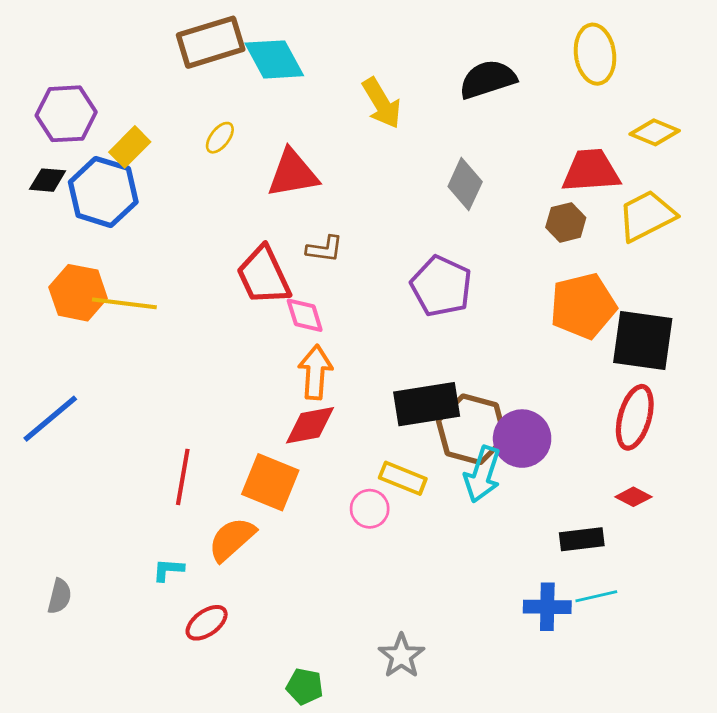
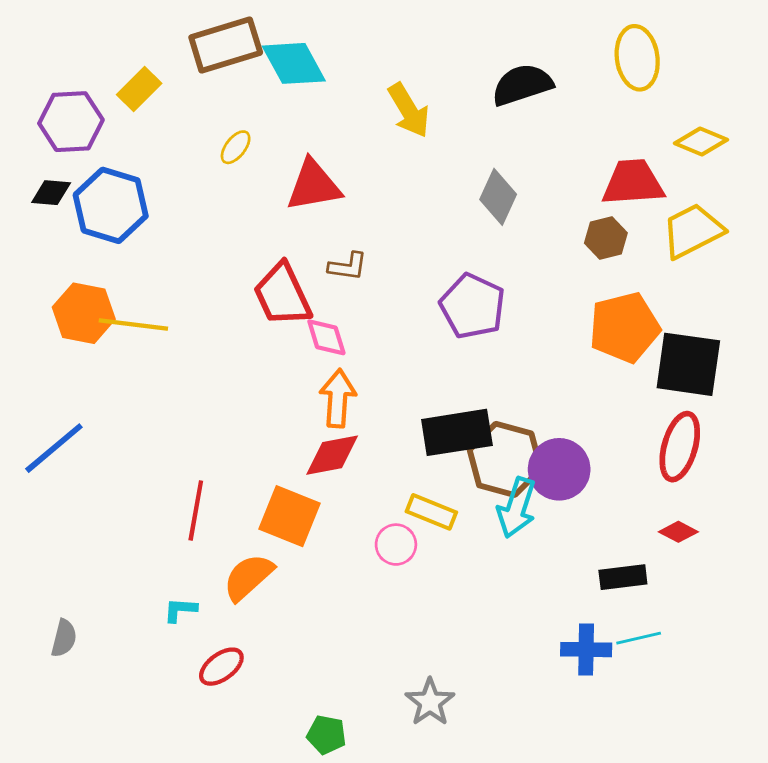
yellow rectangle: (130, 147) -> (139, 89), moved

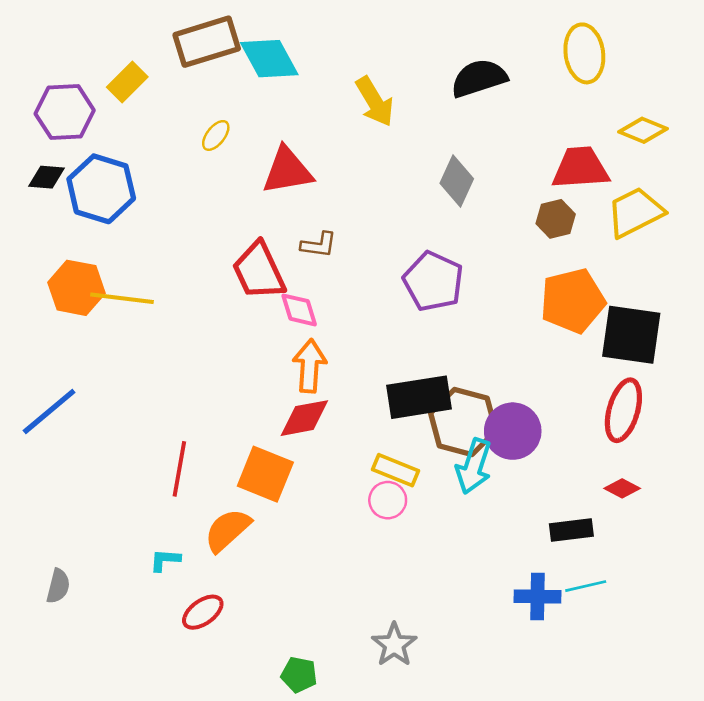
pink circle: (396, 545) -> (388, 500), moved

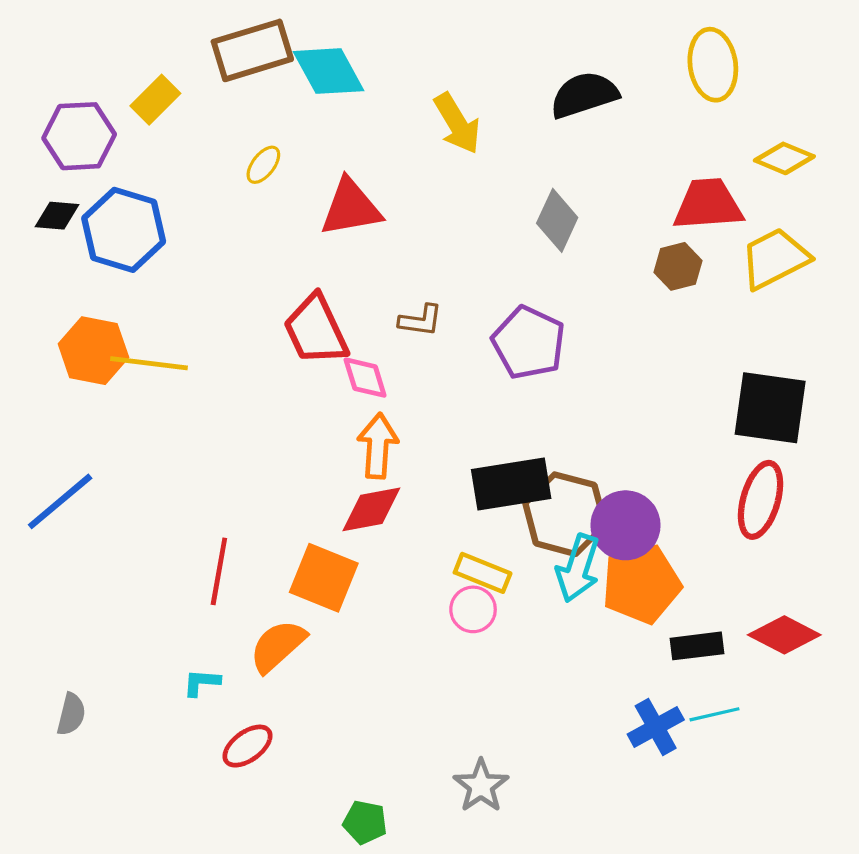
brown L-shape: (319, 245) -> (421, 320), moved
orange pentagon: (573, 301) -> (641, 584), moved
red diamond: (622, 488) -> (784, 635), moved, size x1.6
blue cross: (537, 596) -> (656, 727), turned -30

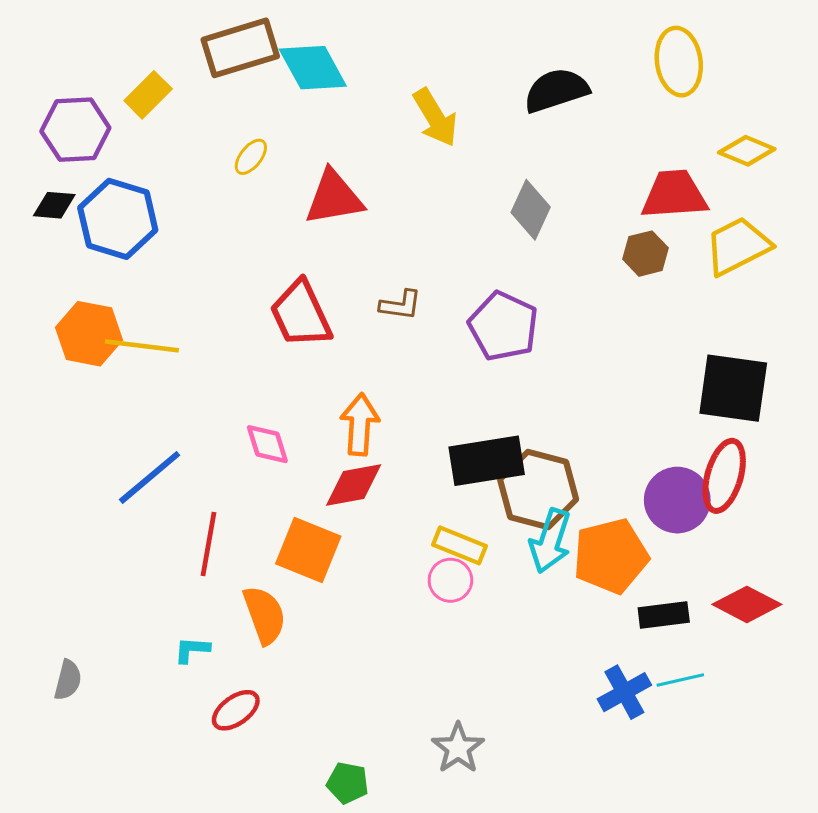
pink diamond: (365, 378) -> (267, 444), moved
blue line: (60, 501) -> (150, 477), moved
purple circle: (625, 525) -> (677, 500), moved
orange semicircle: (278, 646) -> (264, 615), turned 112

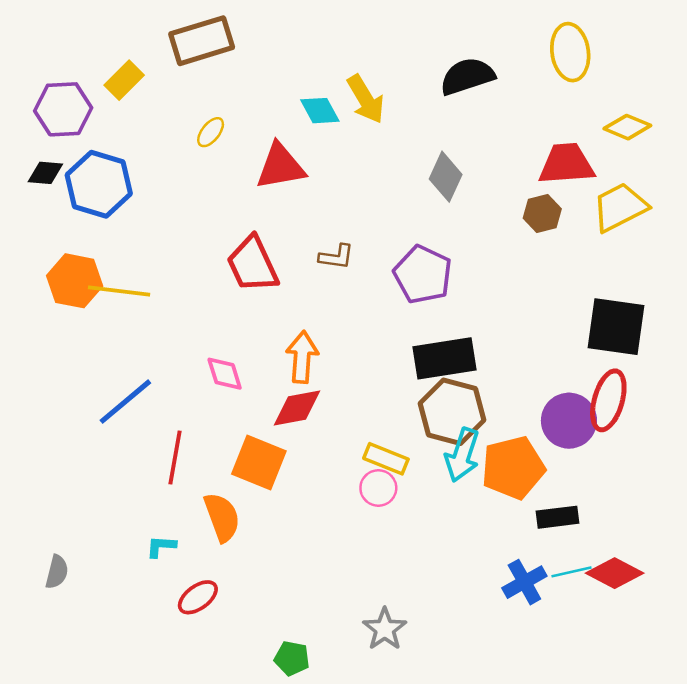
cyan diamond: (313, 68) -> (320, 111), moved, size x0.7
black rectangle: (487, 461) -> (444, 358), moved
red diamond: (747, 604) -> (615, 573), moved

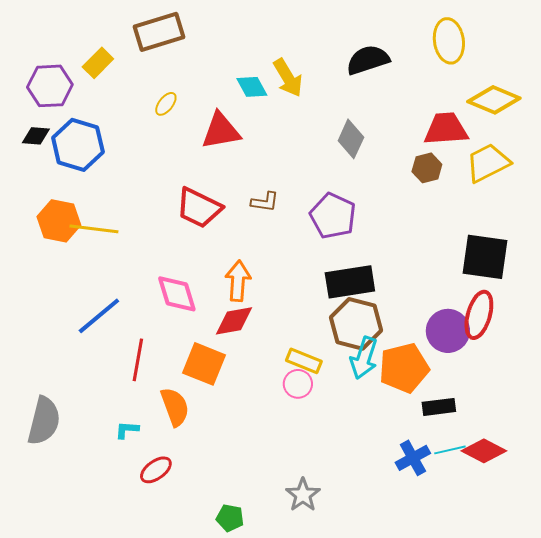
yellow diamond: (627, 127) -> (494, 100), size x1.4
red trapezoid: (253, 264) -> (199, 208), turned -39
pink diamond: (225, 374) -> (177, 294), size x1.4
gray semicircle: (57, 572) -> (44, 421), moved, size x1.8

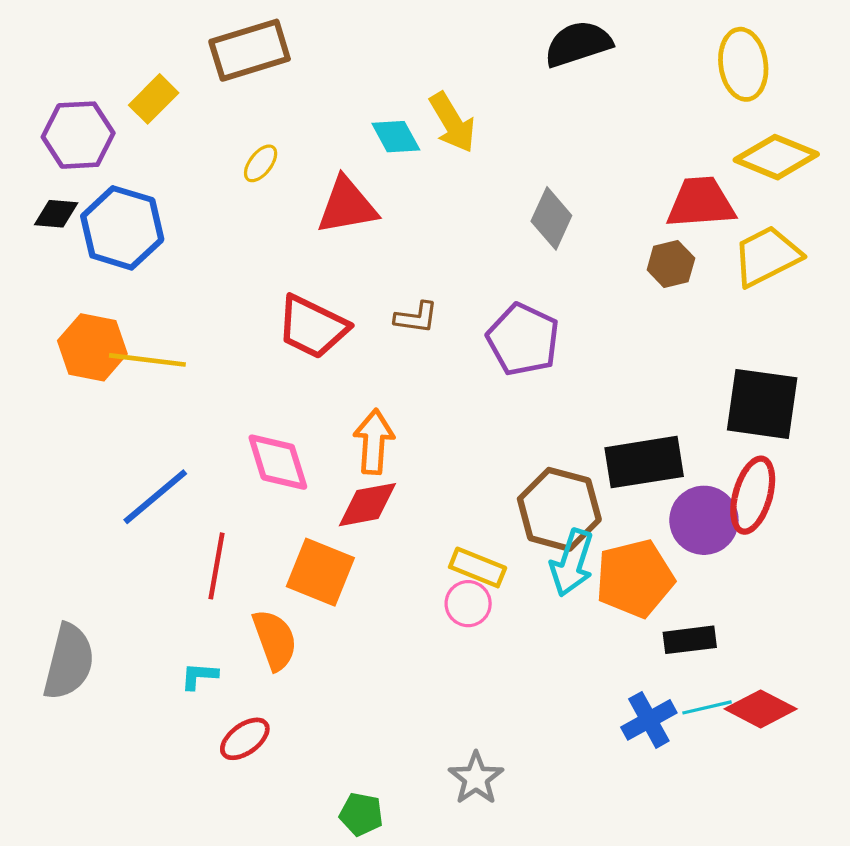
yellow ellipse: (449, 41) -> (743, 64), moved
black semicircle: (368, 60) -> (578, 44), moved
black rectangle: (350, 282) -> (644, 462), moved

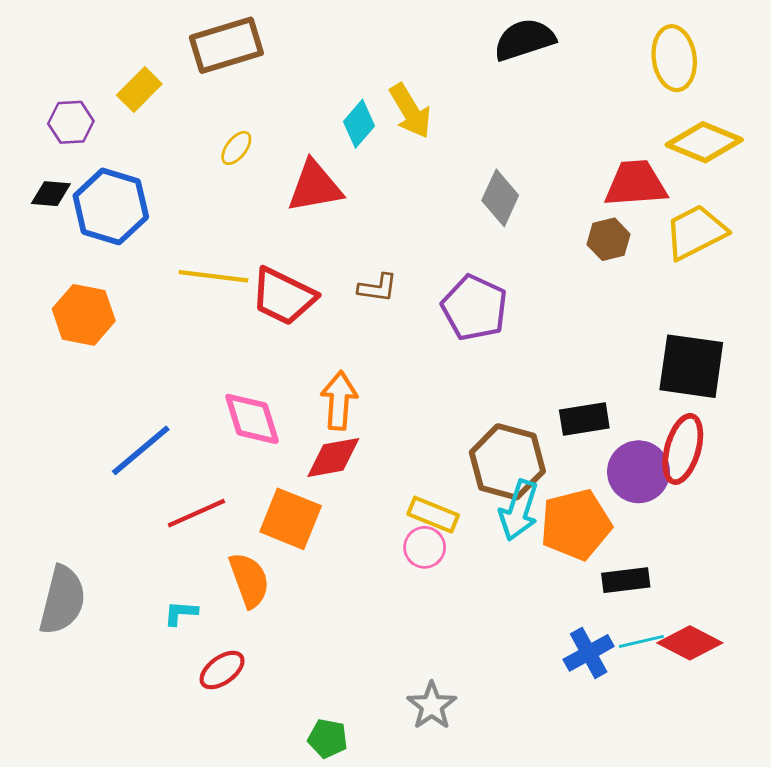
purple hexagon: (78, 135) -> (71, 122), size x0.7
cyan diamond: (396, 137) -> (359, 124), turned 69
yellow line: (147, 360) -> (214, 276), moved
black rectangle: (644, 462) -> (584, 419), size x0.7
red line: (217, 566) -> (196, 513), turned 56

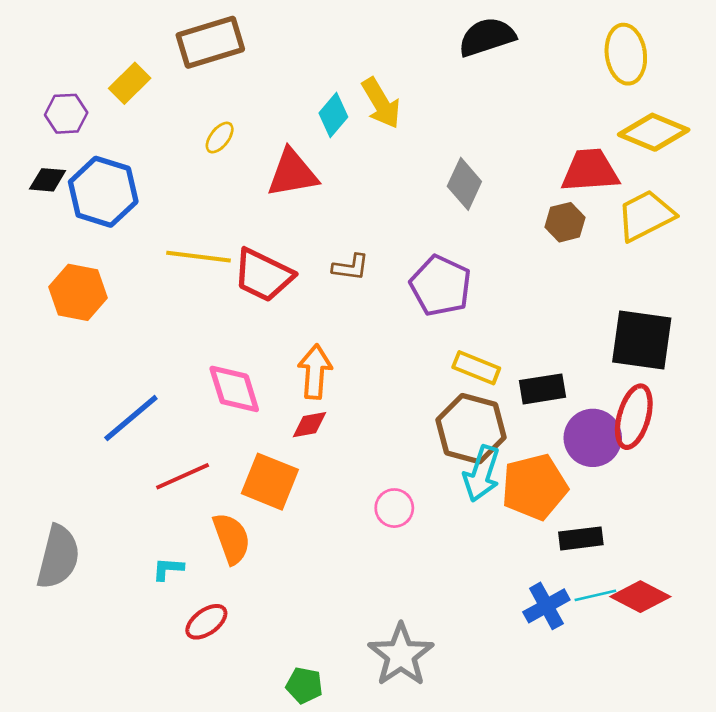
red diamond: (333, 457) -> (310, 425), size x0.7
yellow rectangle: (433, 515) -> (476, 368), moved
gray star: (432, 706) -> (401, 655), size x1.4

